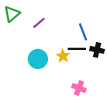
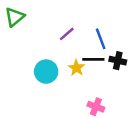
purple line: (39, 23) -> (67, 34), moved

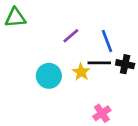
green triangle: (15, 17) -> (15, 18), turned 35
pink cross: (96, 107) -> (102, 113), turned 35

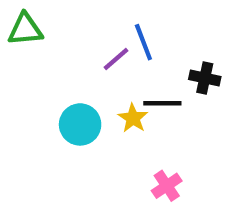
blue line: (107, 41) -> (143, 42), moved
black cross: (125, 64) -> (205, 78), moved

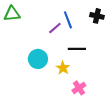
black cross: (205, 78) -> (97, 16), moved
yellow star: (133, 118) -> (63, 68), moved

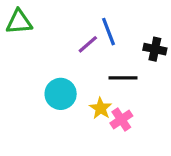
black cross: (97, 16) -> (155, 49), moved
pink cross: (79, 88) -> (121, 119), moved

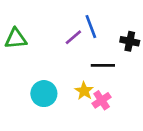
green triangle: (19, 22) -> (16, 39), moved
cyan circle: (61, 94) -> (44, 94), moved

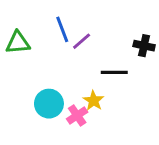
blue line: (91, 27) -> (62, 29), moved
pink cross: (102, 100) -> (77, 115), moved

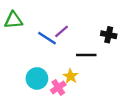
blue line: (62, 29) -> (47, 38), moved, turned -36
green triangle: (18, 43) -> (13, 20), moved

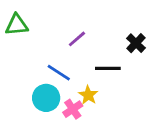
black cross: (109, 35) -> (136, 43), turned 32
blue line: (47, 38) -> (59, 73), moved

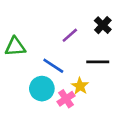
green triangle: (17, 25) -> (15, 47), moved
black cross: (136, 43) -> (103, 25), moved

